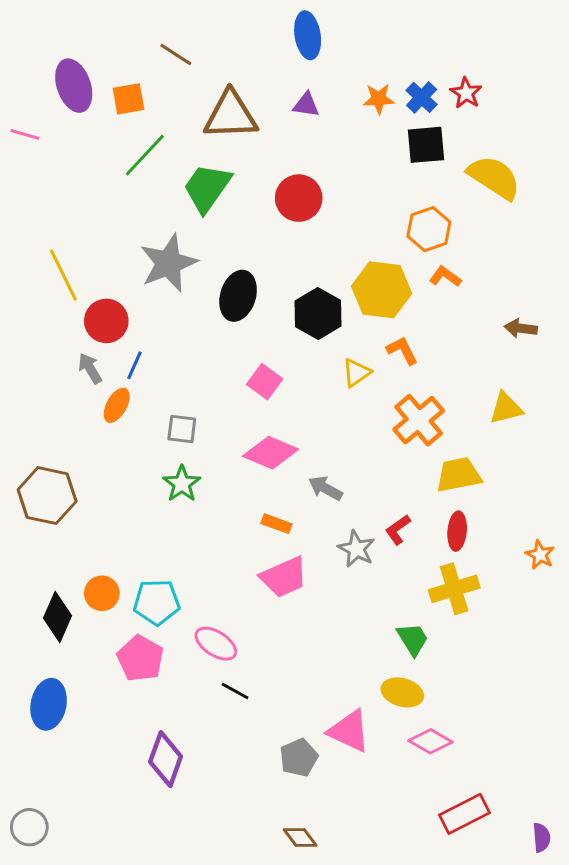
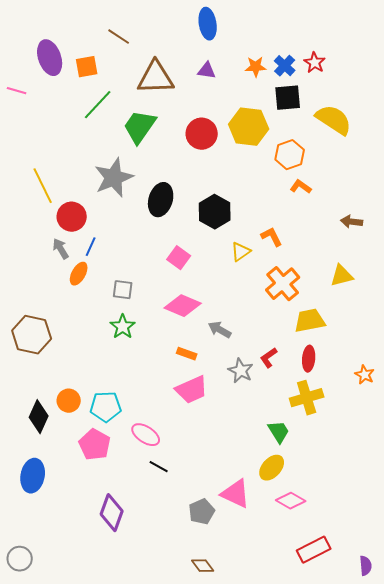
yellow hexagon: (382, 290) -> (249, 127), moved
yellow ellipse: (402, 692) -> (272, 468), turned -64

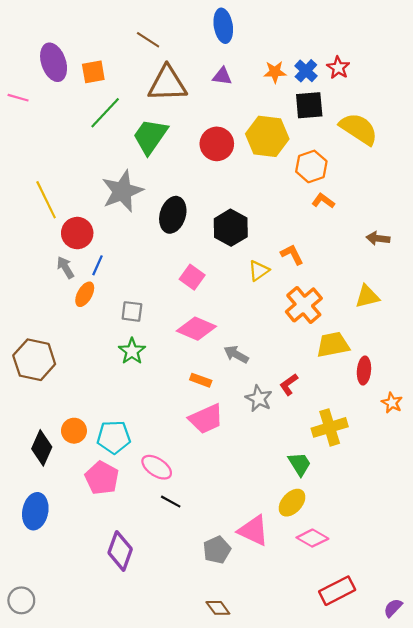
brown line: (119, 37) -> (148, 40), moved
red ellipse: (309, 359) -> (364, 371), moved
purple semicircle: (366, 566) -> (393, 608), turned -132

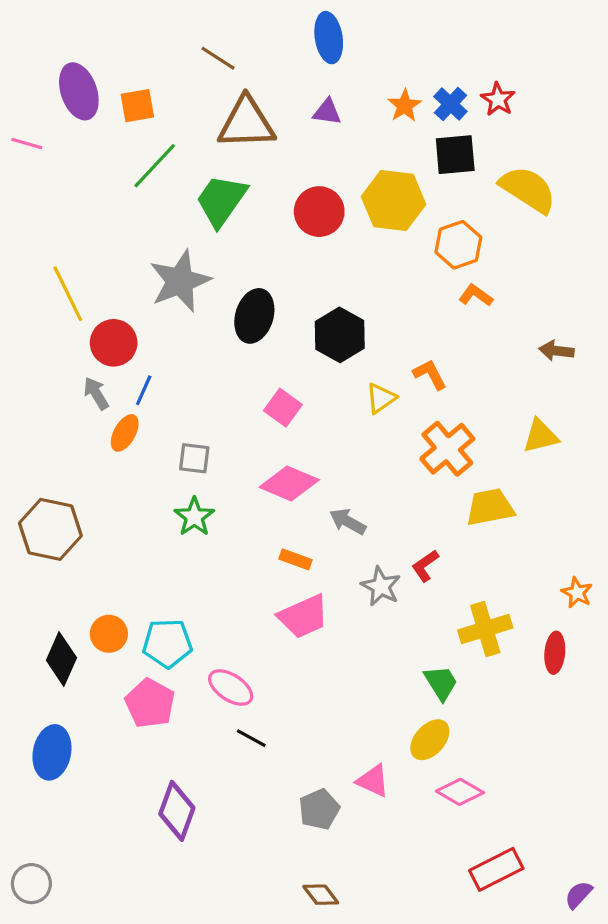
orange star: (275, 72) -> (405, 106), turned -30
red ellipse: (364, 371) -> (555, 653), moved
pink triangle: (253, 531) -> (373, 781), size x0.7

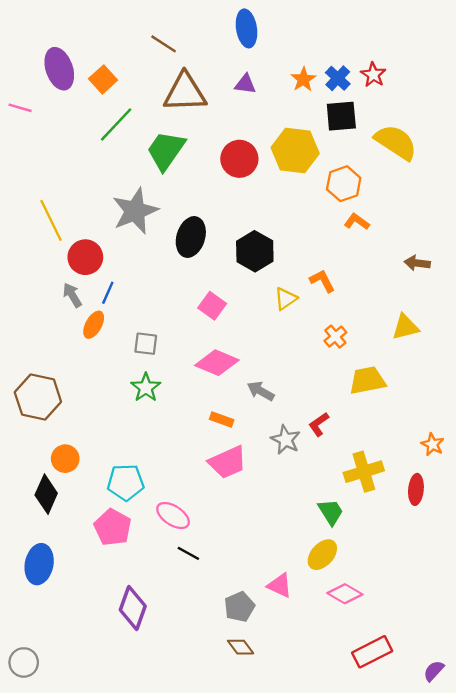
orange square: (137, 106) -> (103, 79), turned -32
orange cross: (447, 449) -> (335, 337), size x0.6
orange circle: (109, 634) -> (65, 459), moved
brown diamond: (321, 895) -> (241, 647), moved

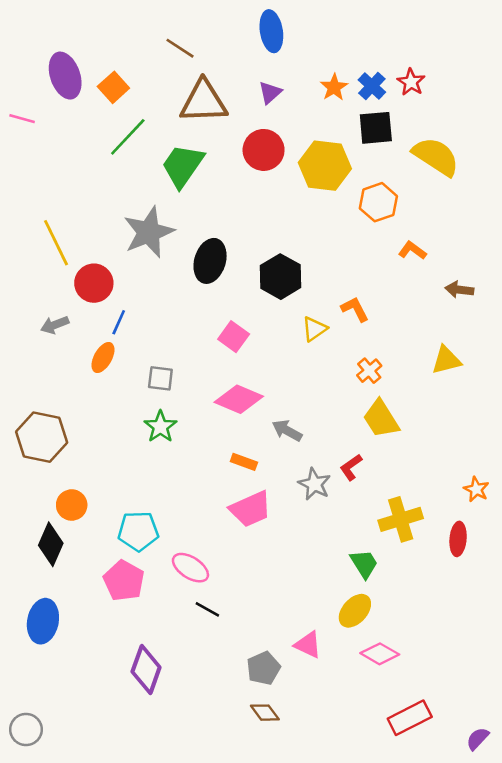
purple triangle: (245, 84) -> (270, 93), turned -50
red circle: (239, 159) -> (264, 150), moved
orange L-shape: (357, 222) -> (412, 250), moved
gray arrow: (72, 295) -> (55, 325), moved, turned -80
yellow trapezoid: (367, 380) -> (381, 419), moved, turned -111

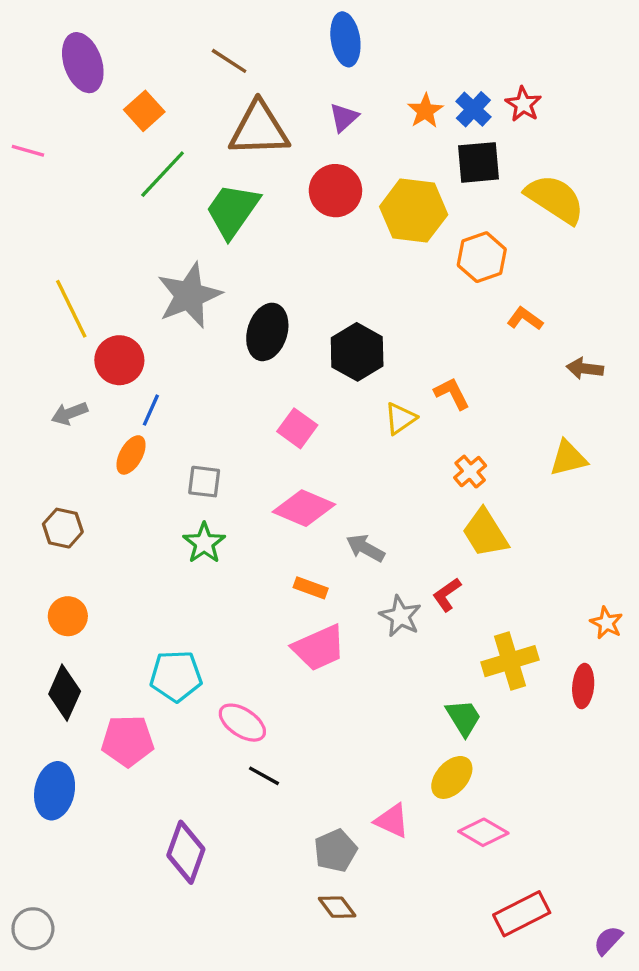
purple ellipse: (65, 76) -> (83, 63), moved
brown hexagon: (42, 437) -> (63, 528), moved, size x0.6
orange circle: (72, 505) -> (68, 616), moved
pink pentagon: (124, 581) -> (128, 741), moved, turned -30

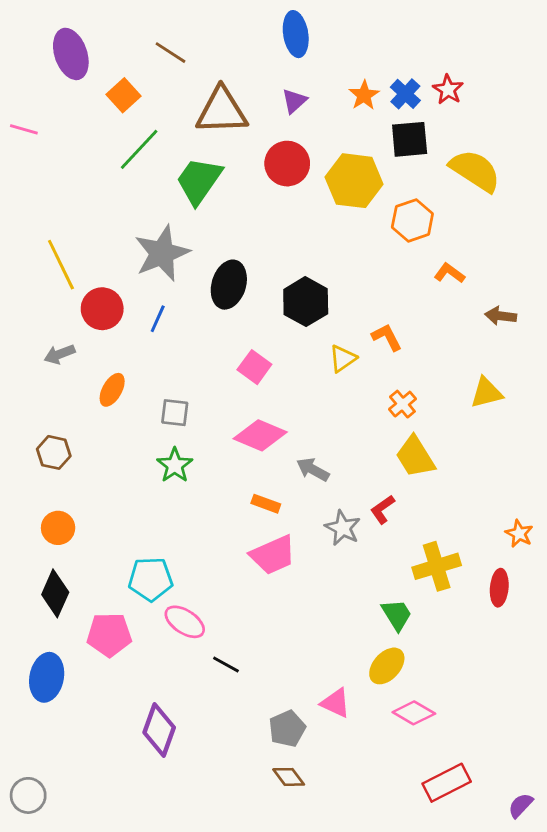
brown line: (229, 61) -> (170, 53), moved
blue line: (151, 410) -> (158, 319), moved
pink ellipse: (242, 723) -> (185, 622), moved

